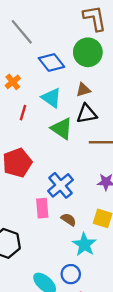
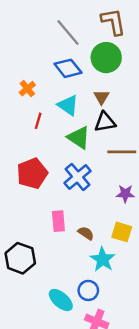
gray line: (22, 32) -> (68, 32), moved
brown triangle: (83, 90) -> (101, 97), turned -42
blue cross: (61, 185) -> (78, 177), moved

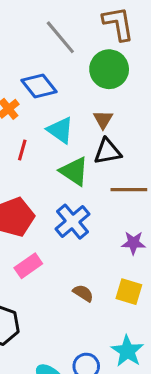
blue diamond: (68, 68) -> (39, 86), moved
pink rectangle: (58, 221) -> (28, 266), moved, turned 60
cyan star: (103, 259) -> (127, 351), moved

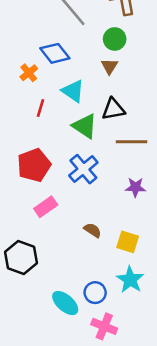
green circle: (109, 69) -> (115, 39), size x0.7
brown triangle: (103, 119) -> (109, 66), moved
yellow square: (129, 292) -> (128, 242), moved

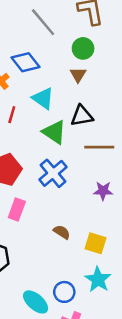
pink rectangle: (46, 207) -> (17, 210), turned -35

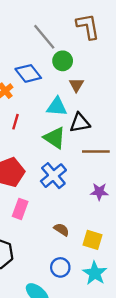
green circle: (83, 48) -> (63, 61), moved
cyan triangle: (43, 98) -> (57, 107), moved, turned -30
blue circle: (64, 292) -> (60, 267), moved

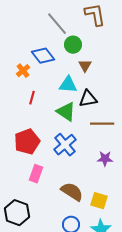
brown semicircle: (61, 230) -> (72, 192), size x1.6

